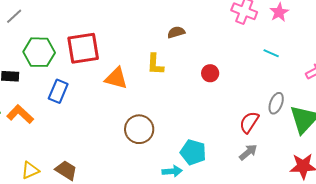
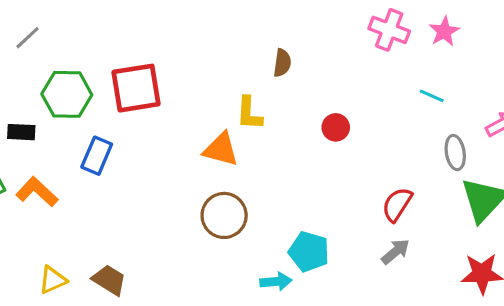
brown semicircle: (176, 32) -> (282, 63), turned 114
orange triangle: (116, 78) -> (221, 149), moved
gray ellipse: (276, 103) -> (455, 153), moved, turned -30

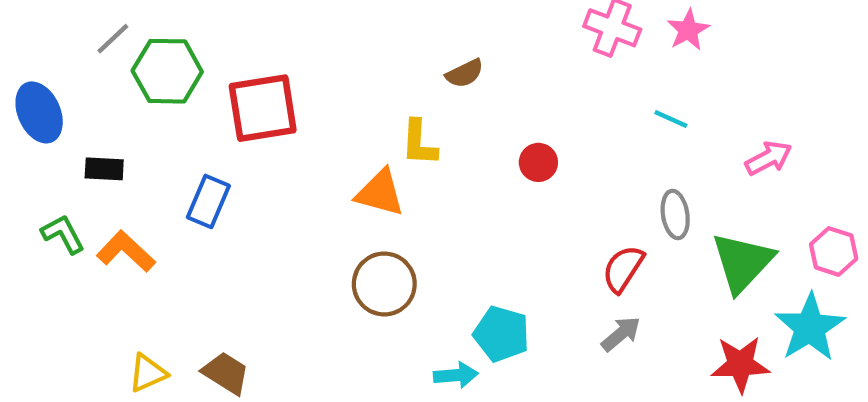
brown semicircle: (282, 63) -> (465, 73), turned 56
green hexagon: (67, 94) -> (167, 71), moved
gray ellipse: (455, 153) -> (675, 215), moved

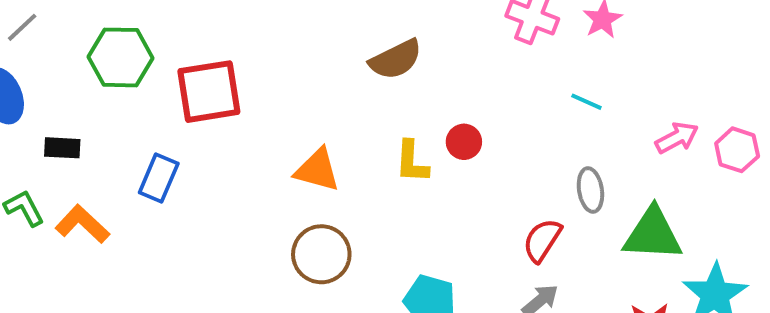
gray line: (113, 39) -> (22, 27), moved
brown semicircle: (465, 73) -> (396, 59), size x1.5
yellow L-shape: (419, 143) -> (412, 162), moved
pink hexagon: (834, 251) -> (737, 150), moved
green triangle: (742, 262) -> (653, 234), turned 50

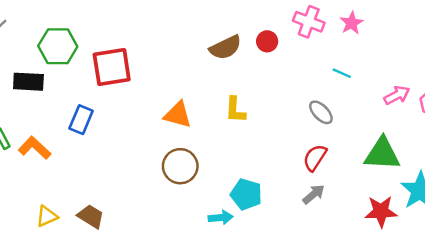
red circle: (464, 142) -> (267, 41), moved
black rectangle: (62, 148) -> (28, 82), moved, size x1.4
gray ellipse: (590, 190) -> (321, 112), moved, turned -35

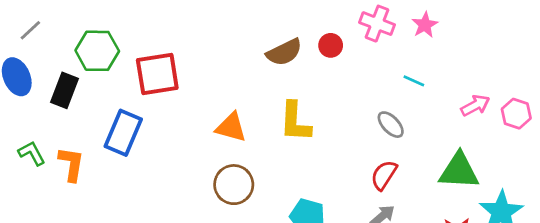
black rectangle: (28, 82) -> (64, 90), turned -72
yellow L-shape: (235, 110) -> (295, 122), size x1.4
blue rectangle: (81, 120) -> (123, 133), size x1.4
orange L-shape: (35, 148) -> (71, 164), turned 56

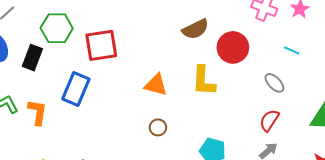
red circle: (331, 45) -> (233, 47), moved, size x1.8
brown circle: (234, 185) -> (158, 127), size x0.6

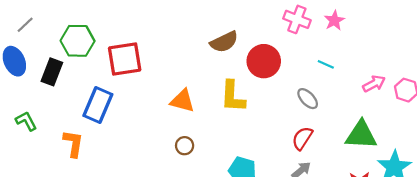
orange L-shape: (37, 112) -> (73, 144), moved

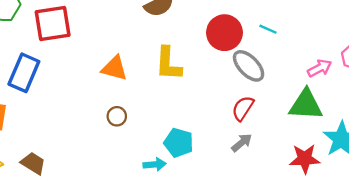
red circle: (264, 61) -> (224, 33), moved
pink arrow: (374, 84) -> (320, 68), moved
gray ellipse: (308, 99) -> (249, 66), size x1.4

